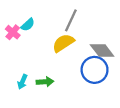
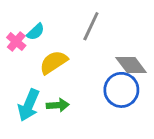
yellow semicircle: (63, 43) -> (54, 62), moved
cyan arrow: (22, 82) -> (29, 105), size x1.6

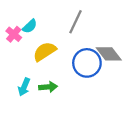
blue circle: (121, 90) -> (87, 63), moved
cyan arrow: (29, 105) -> (24, 87), size x0.7

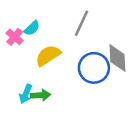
gray diamond: (109, 54) -> (117, 58), turned 35
green arrow: (48, 87) -> (41, 95), moved

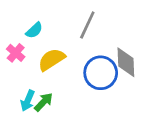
pink cross: (15, 37) -> (16, 53), moved
green arrow: (41, 95) -> (44, 102), turned -42

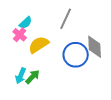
pink cross: (16, 53) -> (20, 35), moved

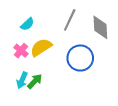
pink cross: (20, 35) -> (21, 51), moved
gray diamond: (95, 47) -> (100, 27), moved

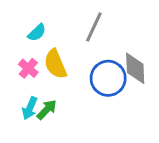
gray diamond: (100, 27) -> (135, 68), moved
yellow semicircle: (41, 47) -> (55, 64), turned -80

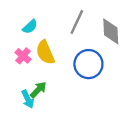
gray diamond: (135, 68) -> (111, 31), moved
cyan arrow: (30, 108) -> (28, 99), moved, turned -48

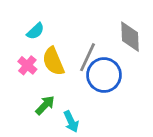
gray line: (77, 22) -> (88, 57), moved
cyan arrow: (28, 99) -> (71, 122), moved

